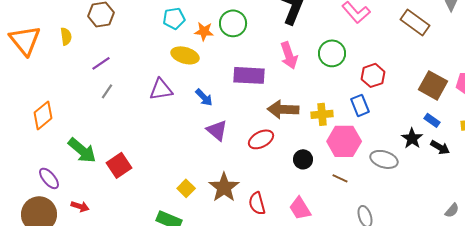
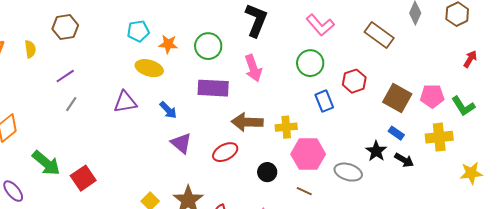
green circle: (233, 23) -> (208, 46), moved
green circle: (332, 53) -> (310, 63), moved
red hexagon: (373, 75) -> (354, 81), moved
blue rectangle: (360, 105) -> (324, 101), moved

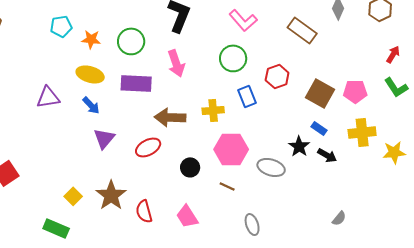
yellow ellipse: (149, 68) -> (90, 74), moved
green L-shape: (463, 106) -> (396, 87), moved
yellow cross: (286, 127) -> (213, 110), moved
purple triangle: (181, 143) -> (104, 138), turned 30
yellow star: (471, 173) -> (394, 152), moved

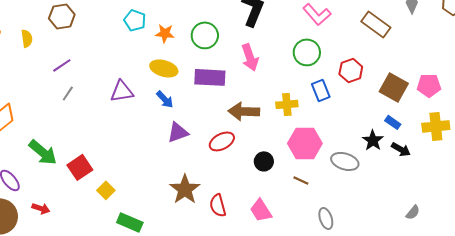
cyan pentagon: (61, 26) -> (135, 20), turned 30
purple triangle: (104, 138) -> (178, 132), turned 30
yellow square: (73, 196) -> (106, 190), moved

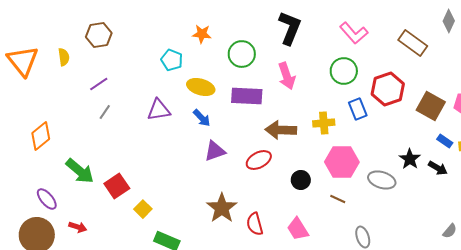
cyan pentagon: (135, 20) -> (172, 60), moved
orange star: (165, 33) -> (202, 34), moved
red hexagon: (351, 70) -> (388, 89), size x1.4
blue rectangle: (393, 122) -> (445, 141), moved

